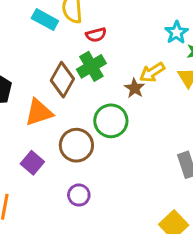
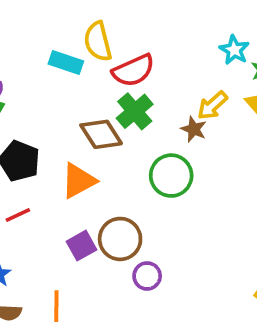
red semicircle: (96, 35) -> (133, 70), size x1.6
brown diamond: (62, 80) -> (101, 134), turned -52
brown circle: (76, 145) -> (120, 239), moved
purple square: (32, 163) -> (82, 246), turned 30

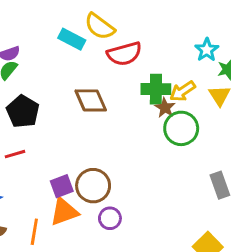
yellow semicircle: (98, 42) -> (100, 26), turned -48
green cross: (135, 111) -> (156, 89), moved, turned 32
green circle: (171, 176) -> (181, 128), moved
orange triangle: (78, 181) -> (64, 212), moved

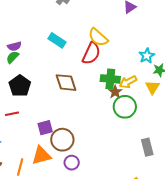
yellow semicircle: (100, 26) -> (98, 37), moved
red semicircle: (124, 54) -> (91, 53), turned -55
purple square: (62, 186) -> (45, 128), moved

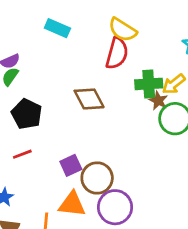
cyan rectangle: (57, 40) -> (57, 28), moved
orange triangle: (41, 155) -> (72, 204), turned 30
purple circle: (72, 163) -> (115, 207), size x1.6

